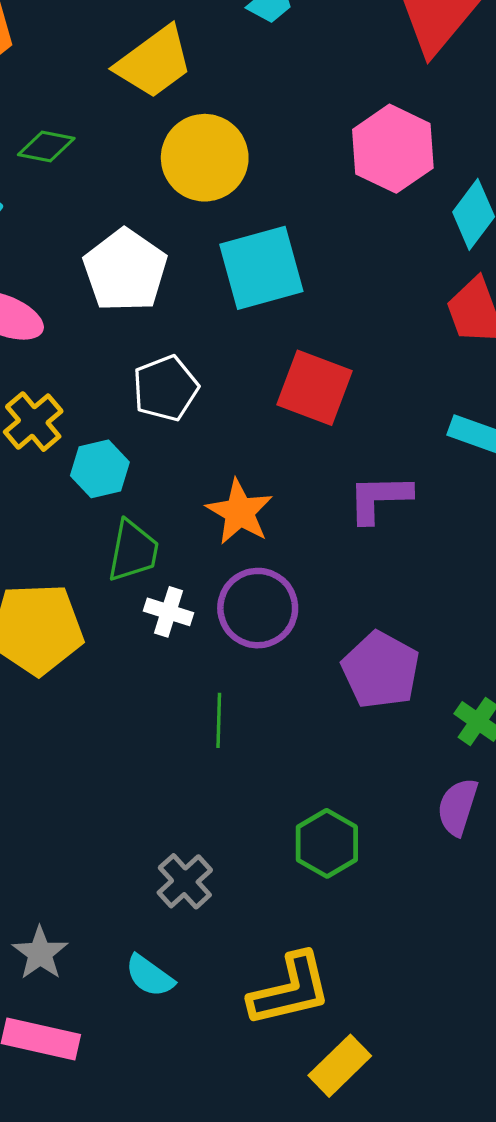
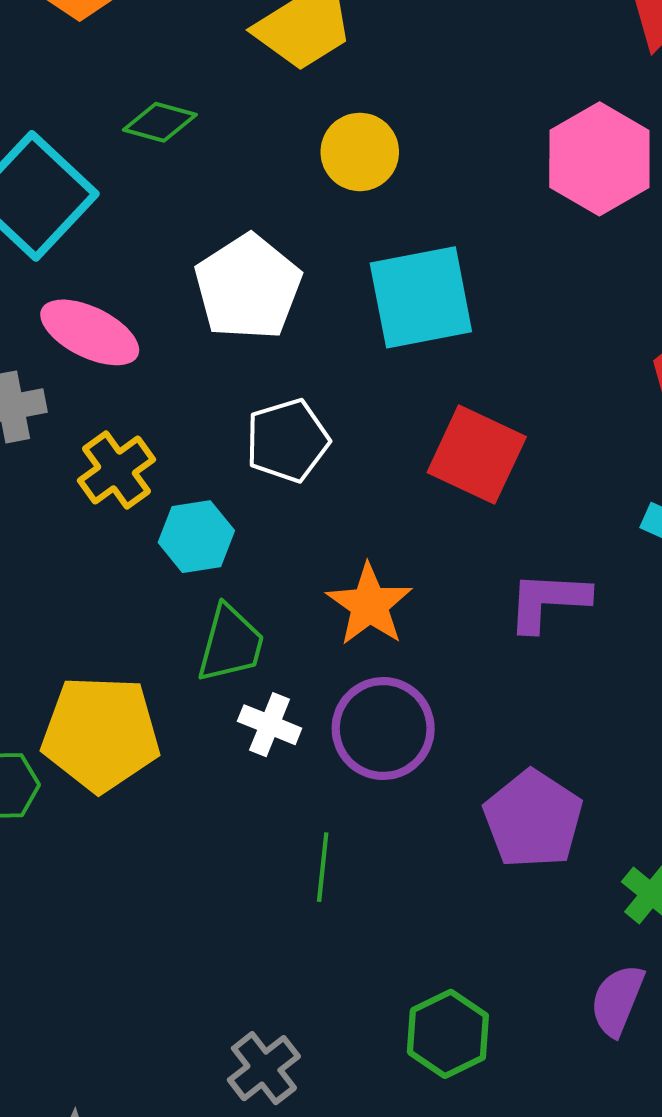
yellow circle: (205, 158) -> (360, 152), size x0.7

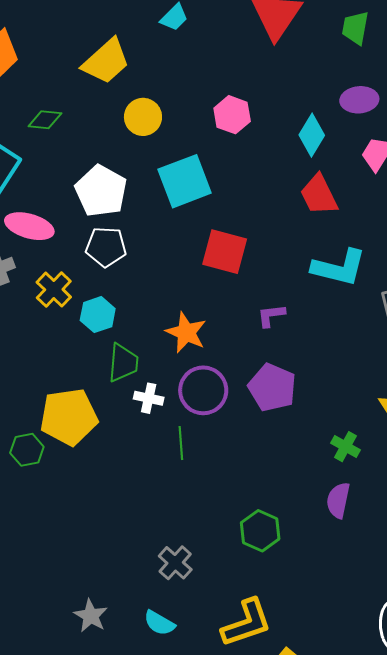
pink hexagon: (599, 159) -> (232, 115), moved, size x0.7
white pentagon: (287, 441) -> (106, 247), moved, turned 30
purple L-shape: (548, 601) -> (271, 315), size x0.7
purple pentagon: (533, 819) -> (272, 388), moved
green line: (323, 867) -> (181, 443), moved

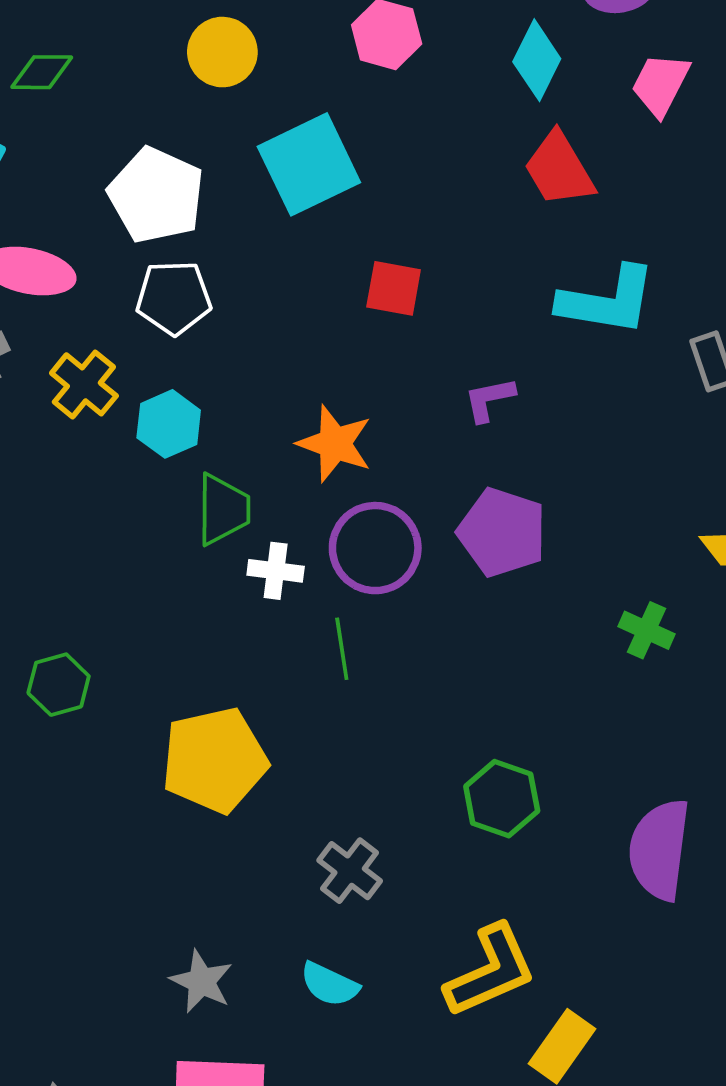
red square: (225, 252) -> (394, 288), size x0.7
yellow pentagon: (69, 417) -> (214, 760), moved
purple semicircle: (338, 500) -> (659, 850), moved, size x1.5

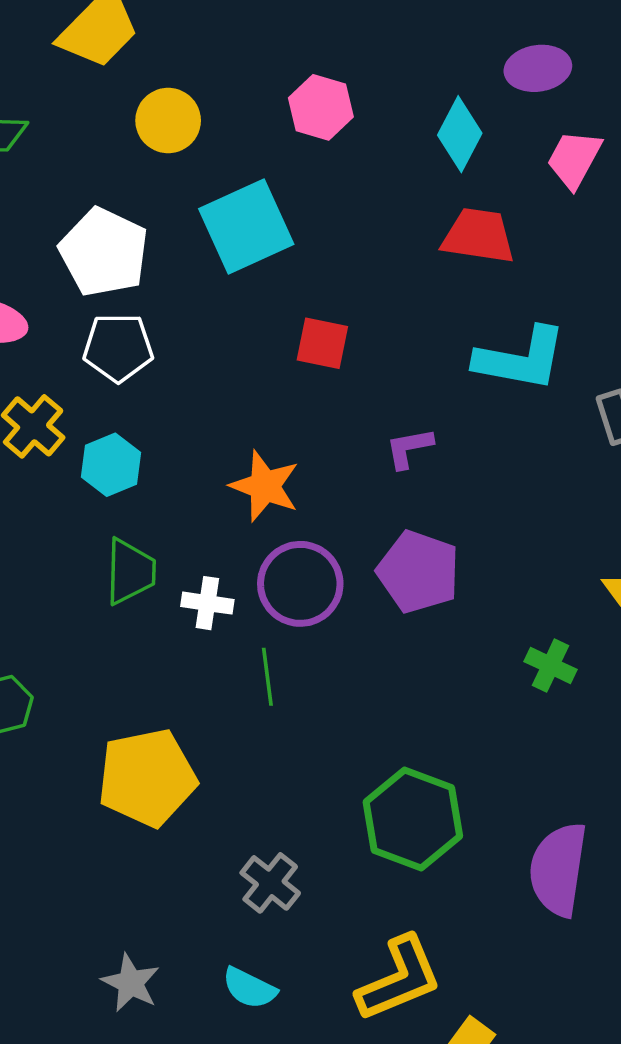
red trapezoid: (559, 169) -> (478, 236), turned 128
green trapezoid: (223, 509) -> (130, 572), moved
green hexagon: (502, 799) -> (413, 819), size x1.4

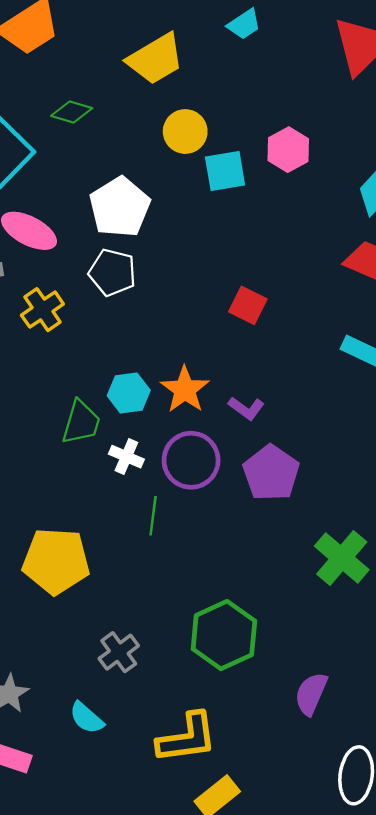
cyan square: (246, 227) -> (225, 171), moved, size x0.7
purple L-shape: (409, 448) -> (246, 408), moved, turned -148
cyan hexagon: (111, 465) -> (129, 393), moved
green cross: (551, 665) -> (342, 558), size x1.6
purple semicircle: (558, 869) -> (311, 694), size x0.7

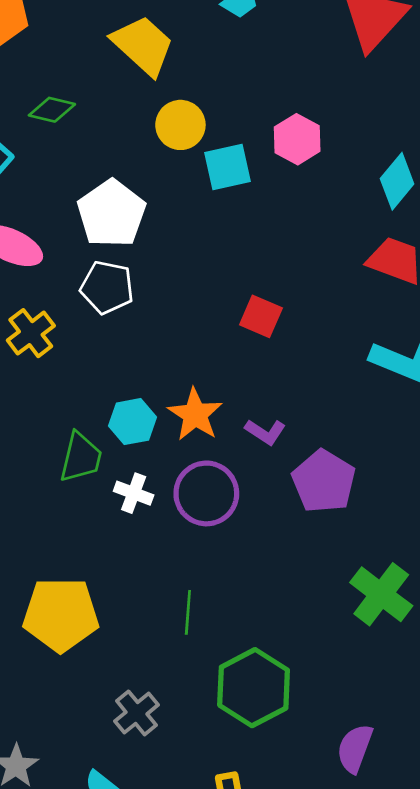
yellow trapezoid: (156, 59) -> (143, 45), turned -104
purple pentagon: (271, 473) -> (324, 481), moved
green line: (153, 516) -> (188, 612), moved

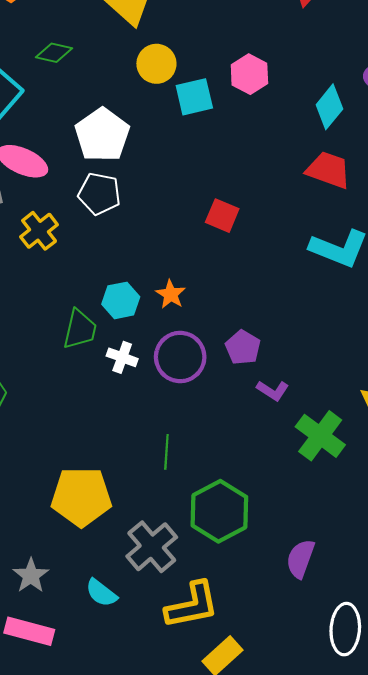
orange star: (195, 415) -> (171, 294), size x0.7
purple L-shape: (265, 432) -> (273, 391), moved
purple pentagon: (324, 481) -> (243, 347), moved, size x0.7
yellow pentagon: (61, 615) -> (81, 497), moved
gray cross: (137, 713) -> (152, 547), moved, size x1.4

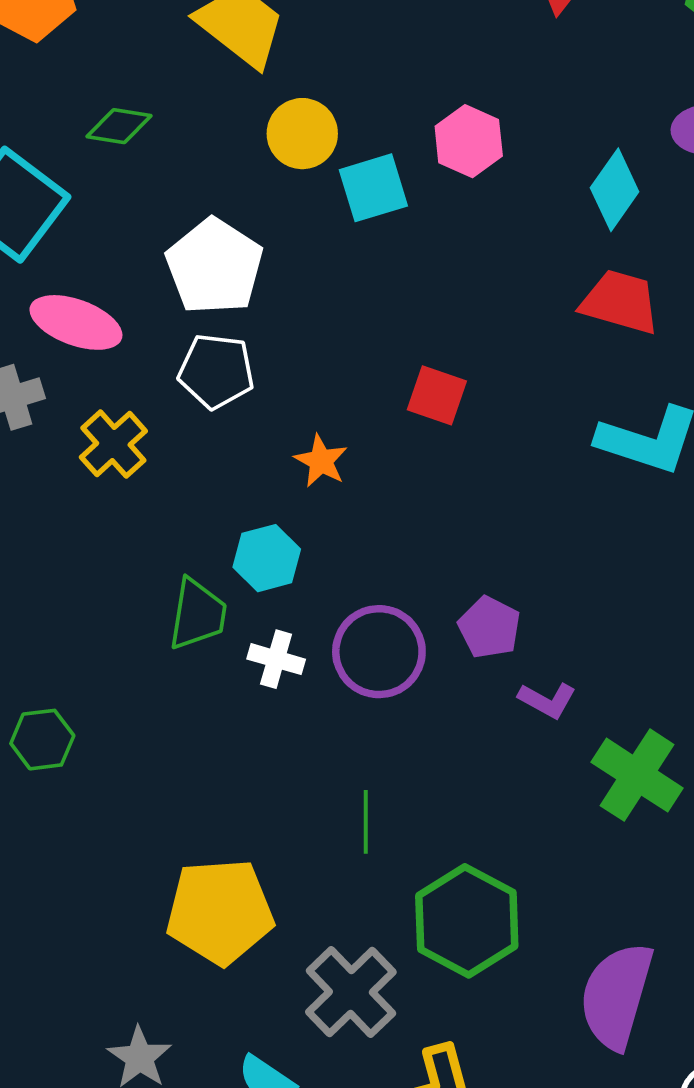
orange star: (171, 294) -> (321, 461), moved
purple semicircle: (300, 559) -> (616, 996), size x1.5

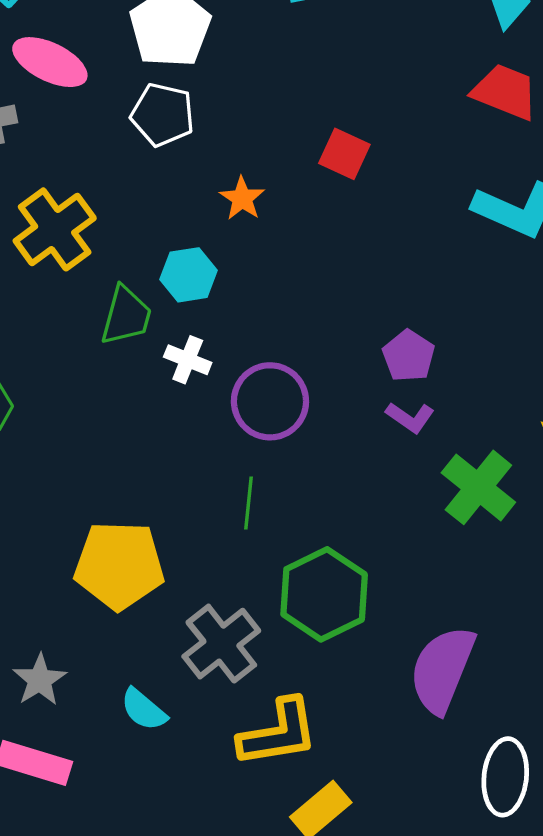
yellow cross: (113, 444) -> (55, 229), moved, size x1.4
purple pentagon: (489, 627) -> (409, 356), moved
purple circle: (379, 652) -> (270, 401), moved

